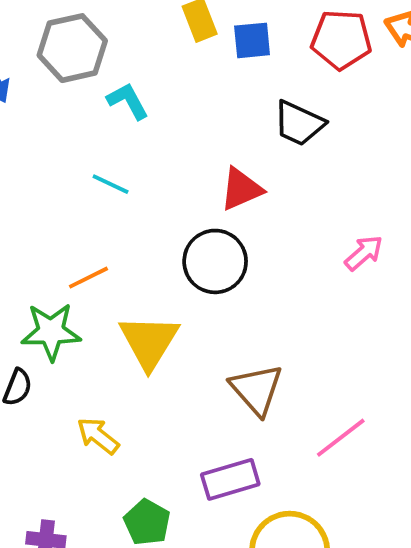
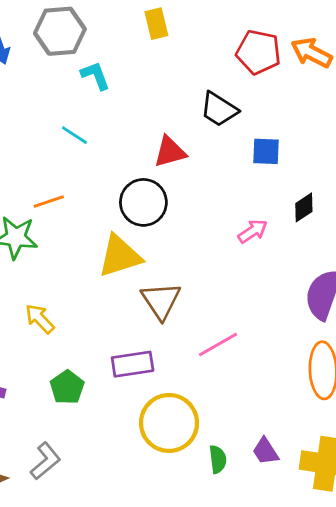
blue square: (252, 40) -> (266, 151), moved
pink arrow: (364, 253) -> (253, 231), moved
yellow triangle: (149, 342) -> (120, 256), moved, turned 33

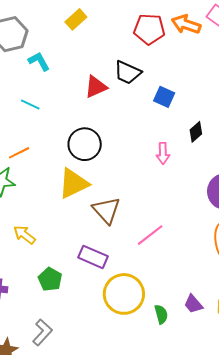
yellow rectangle: (156, 24) -> (76, 19), turned 70
blue square: (266, 151) -> (164, 97), turned 30
red triangle: (170, 152) -> (96, 87), moved
pink arrow: (253, 231) -> (163, 153), turned 130
purple rectangle: (133, 364) -> (93, 257), turned 40

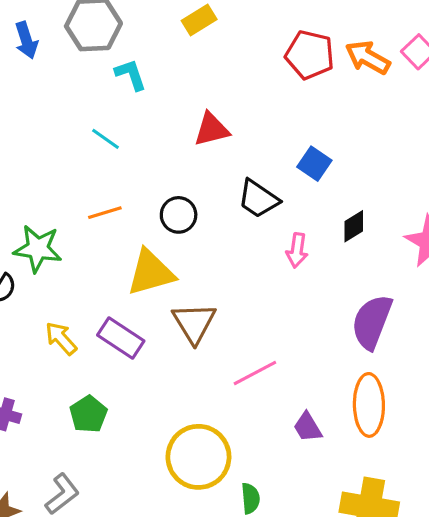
black trapezoid: (128, 72) -> (258, 199), moved
black circle: (85, 144) -> (179, 215), size x0.7
orange line: (19, 153) -> (105, 213), moved
purple rectangle: (93, 257) -> (121, 338), moved
purple trapezoid: (193, 304) -> (308, 427), moved

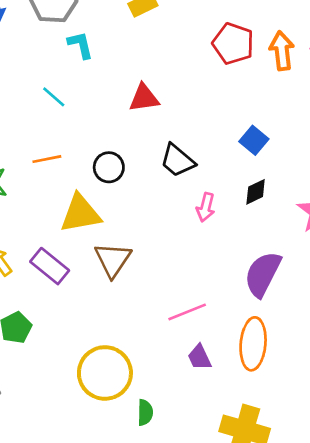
orange arrow: (368, 57) -> (282, 51), turned 48
blue square: (314, 164) -> (254, 140), moved
pink line: (255, 373) -> (187, 312), moved

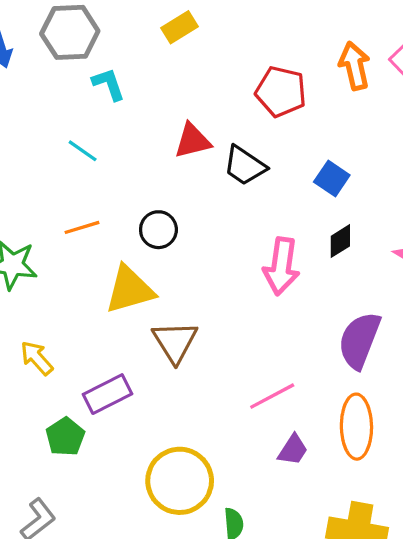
red pentagon: (233, 44) -> (281, 92), moved
black trapezoid: (177, 161) -> (245, 166), moved
pink arrow: (206, 207) -> (281, 266), size x1.6
purple rectangle: (50, 266) -> (108, 394), moved, turned -60
purple trapezoid: (199, 357) -> (293, 450), turned -116

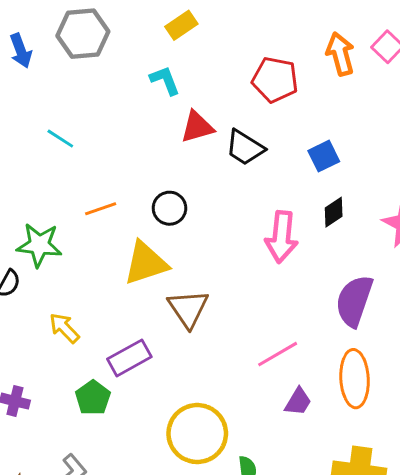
cyan L-shape: (109, 84) -> (165, 80), moved
cyan line: (83, 151) -> (60, 139), moved
blue square: (332, 178) -> (324, 156), turned 32

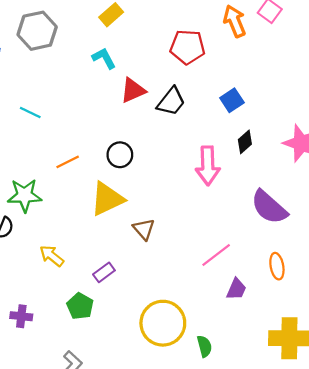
black trapezoid: (245, 148) -> (171, 101), turned -76
purple semicircle: (354, 301) -> (269, 207), turned -60
brown triangle: (188, 309) -> (144, 229), size x0.7
purple rectangle: (129, 358) -> (104, 272), size x0.7
orange ellipse: (355, 379) -> (277, 266), size x0.6

